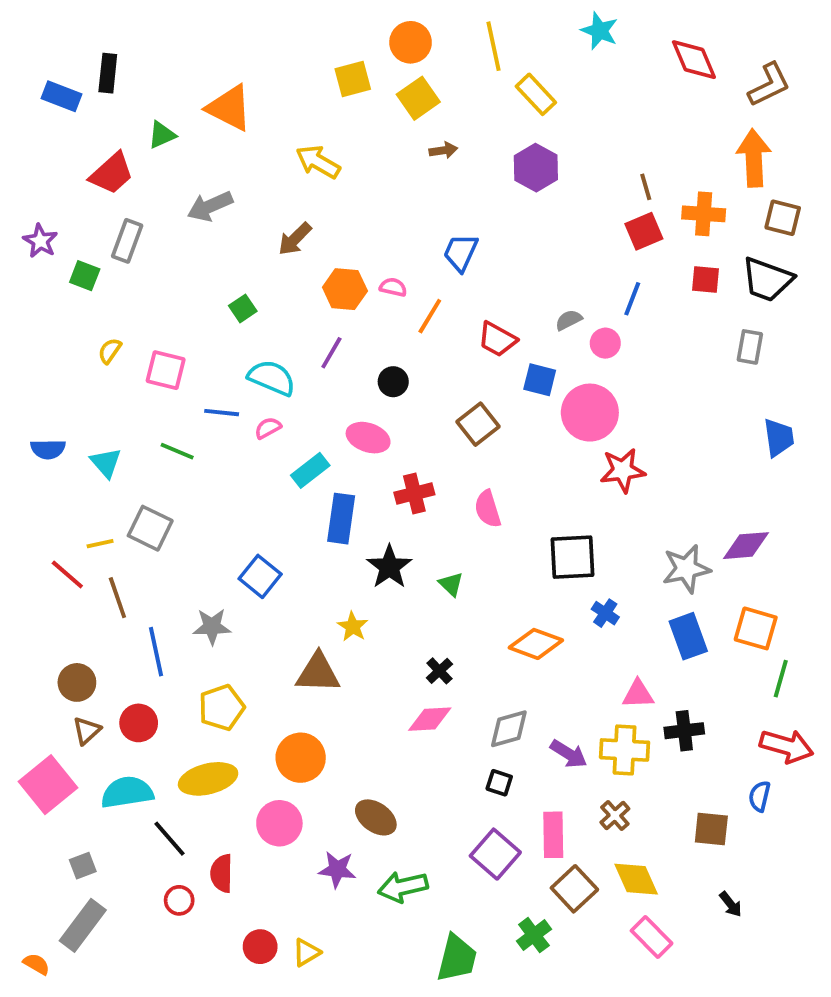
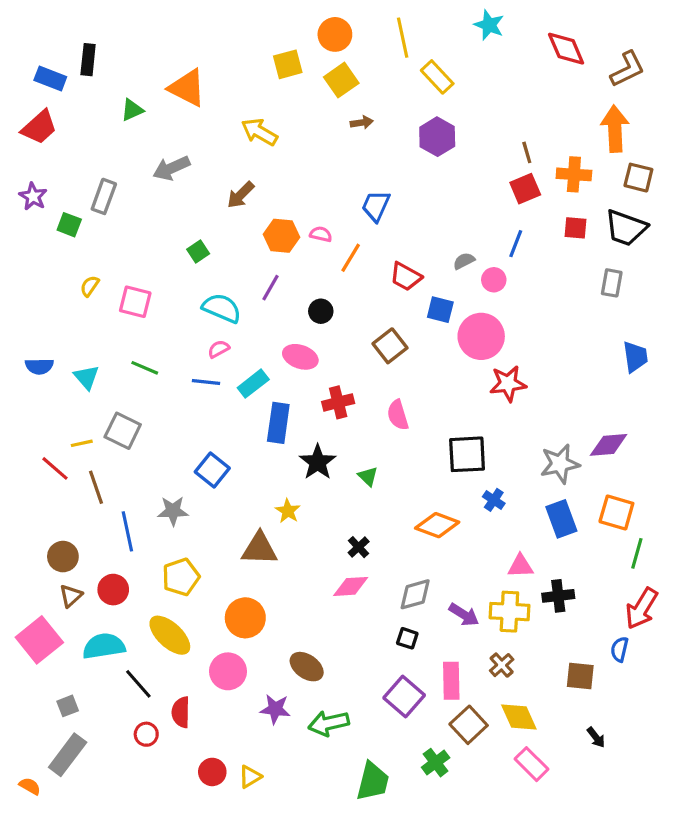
red trapezoid: (112, 173) -> (39, 127), moved
blue line: (222, 413) -> (206, 382), moved
red arrow: (787, 746) -> (642, 608), turned 105
yellow ellipse: (208, 779) -> (170, 635), turned 57

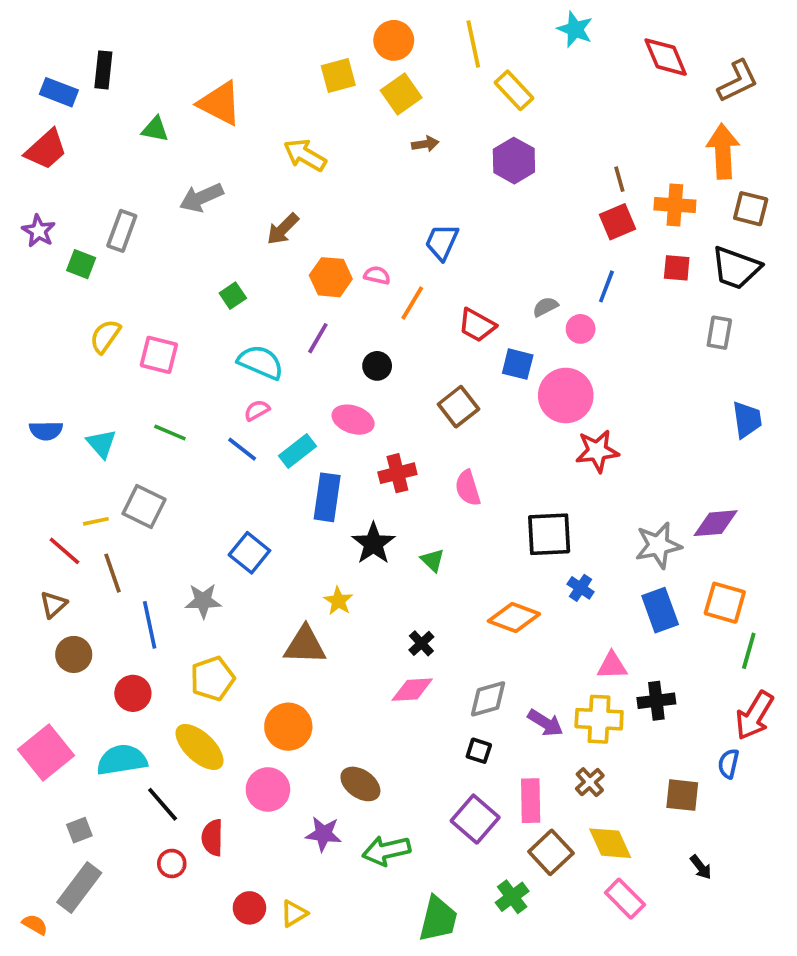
green triangle: (132, 110) -> (155, 129), turned 35
yellow semicircle: (90, 286) -> (105, 336), size x1.4
blue line: (206, 382) -> (242, 449), turned 32
brown triangle: (71, 596) -> (53, 605), moved

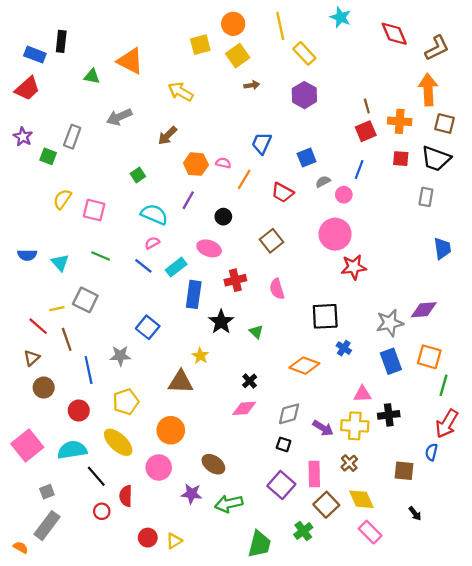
blue square: (518, 364) -> (307, 157), moved, turned -36

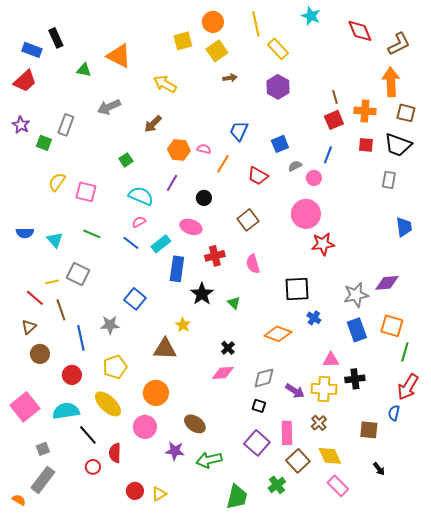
black rectangle: (61, 41) -> (56, 38), turned -30

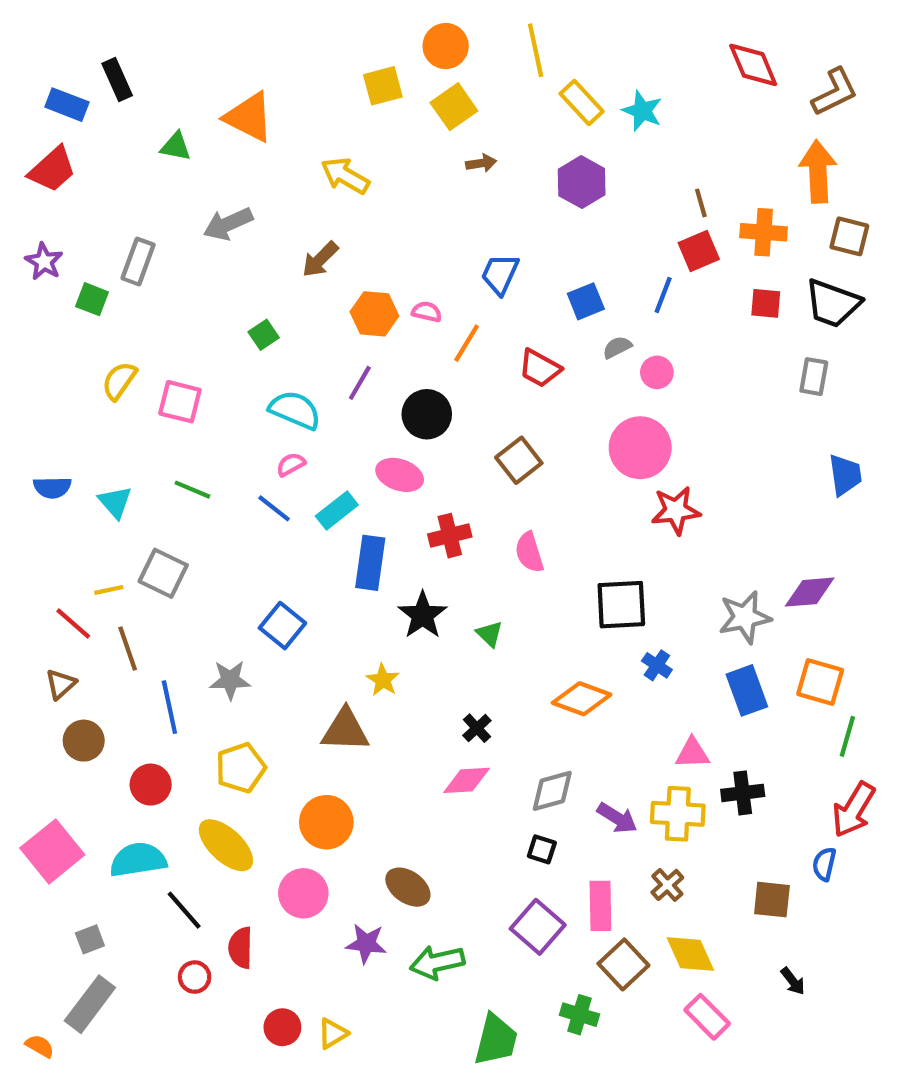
cyan star: (311, 16) -> (642, 111), moved
blue line: (328, 155) -> (663, 295), moved
black circle: (204, 198) -> (427, 414), size x1.5
green cross: (277, 485) -> (579, 1015), turned -36

